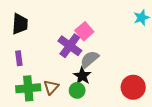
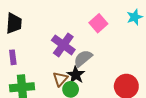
pink square: (84, 31) -> (98, 23), moved
brown triangle: (51, 87) -> (60, 79), moved

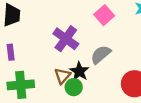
gray semicircle: (83, 58) -> (101, 54), moved

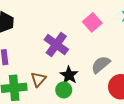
gray semicircle: (101, 54) -> (101, 65), moved
brown triangle: (62, 76) -> (38, 79), moved

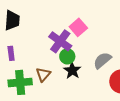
pink square: (92, 22) -> (78, 27), moved
green circle: (64, 90) -> (67, 56), moved

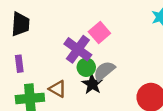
gray semicircle: (102, 60) -> (104, 71), moved
brown triangle: (43, 74) -> (58, 89), turned -42

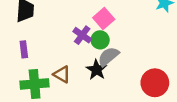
purple cross: (78, 49) -> (82, 35), size x0.7
green circle: (86, 67) -> (100, 40), moved

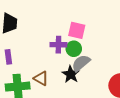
pink square: (104, 18) -> (77, 30), turned -36
purple cross: (82, 35) -> (58, 45), turned -35

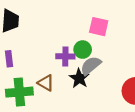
pink square: (77, 30) -> (99, 27), moved
purple cross: (58, 45) -> (65, 56), moved

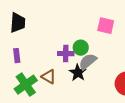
pink square: (99, 27) -> (106, 26), moved
green cross: (19, 92) -> (26, 85), turned -30

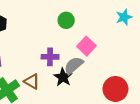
pink square: (106, 26) -> (87, 46), moved, turned 30
green circle: (81, 48) -> (66, 20), moved

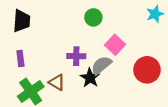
red circle: (115, 89) -> (147, 70), moved

